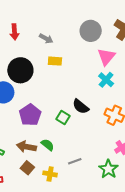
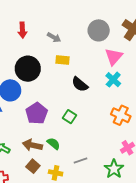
black semicircle: (81, 106) -> (80, 84), moved

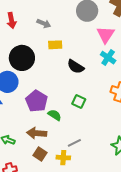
green square: (69, 117) -> (79, 101), moved
green semicircle: (54, 144) -> (55, 115), moved
gray line: (80, 161) -> (74, 143), moved

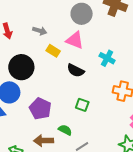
pink triangle: (106, 35) -> (75, 40), moved, turned -36
yellow rectangle: (55, 45) -> (53, 51), turned 40
green semicircle: (55, 115) -> (65, 130), moved

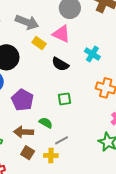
gray arrow: (40, 31) -> (27, 22), size x1.6
green square: (82, 105) -> (65, 99), turned -32

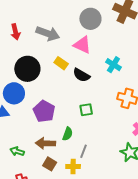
yellow rectangle: (39, 43) -> (61, 63), moved
green semicircle: (46, 123) -> (68, 134), turned 80
gray line: (62, 140) -> (84, 151), turned -40

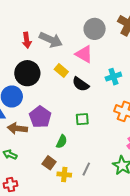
red arrow: (15, 32) -> (27, 40), moved
cyan cross: (113, 65) -> (113, 77), turned 35
brown arrow: (45, 143) -> (17, 128), moved
gray line: (84, 151) -> (86, 169), moved
brown square: (50, 164) -> (49, 163), moved

